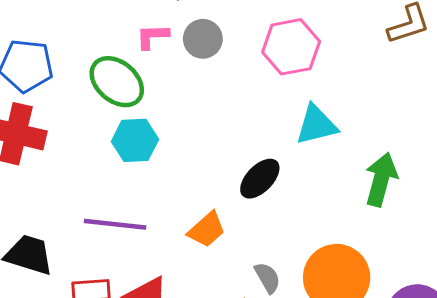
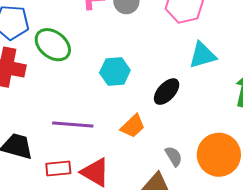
green ellipse: (117, 82) -> (53, 45), moved
cyan hexagon: (135, 140) -> (115, 72), moved

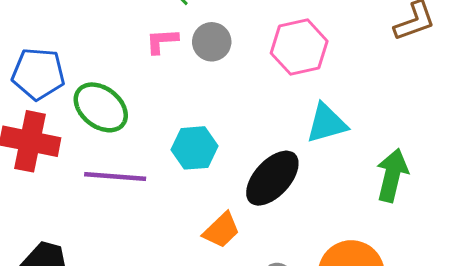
black ellipse: (167, 92) -> (272, 178), size x1.4
purple line: (73, 124) -> (115, 177), moved

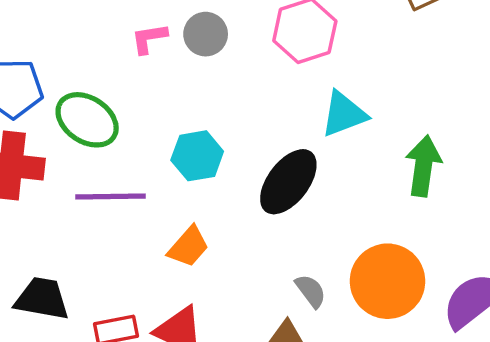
orange trapezoid: (221, 230) -> (188, 247), moved

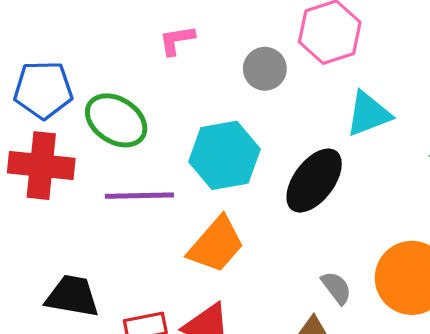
gray circle: (206, 34) -> (265, 69), moved
cyan hexagon: (197, 156) -> (224, 155), size x1.4
orange trapezoid: (188, 247) -> (216, 245), size x1.4

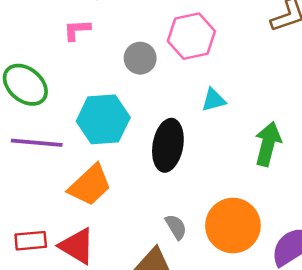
cyan triangle: (368, 114) -> (214, 100), size x0.7
black ellipse: (314, 181) -> (168, 145), turned -33

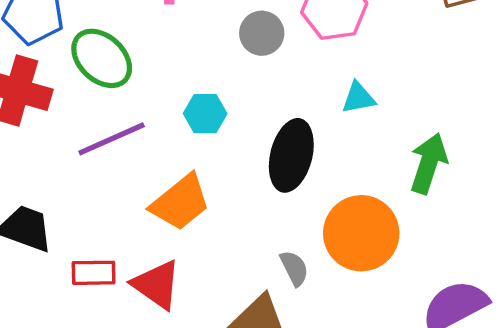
cyan hexagon: (103, 119) -> (205, 114), size x0.6
purple line: (37, 143) -> (112, 139), turned -33
orange circle: (233, 226) -> (361, 233), moved

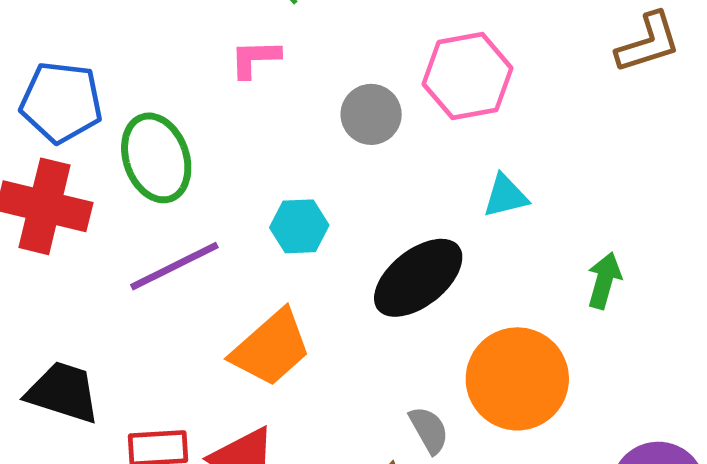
green ellipse: (102, 58) -> (156, 158), turned 30
black ellipse: (291, 155) -> (418, 278), turned 40
green arrow: (429, 163) -> (604, 280), size x0.7

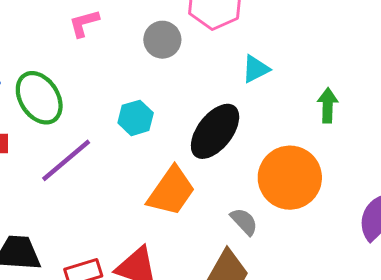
orange trapezoid: (271, 348) -> (171, 191), moved

